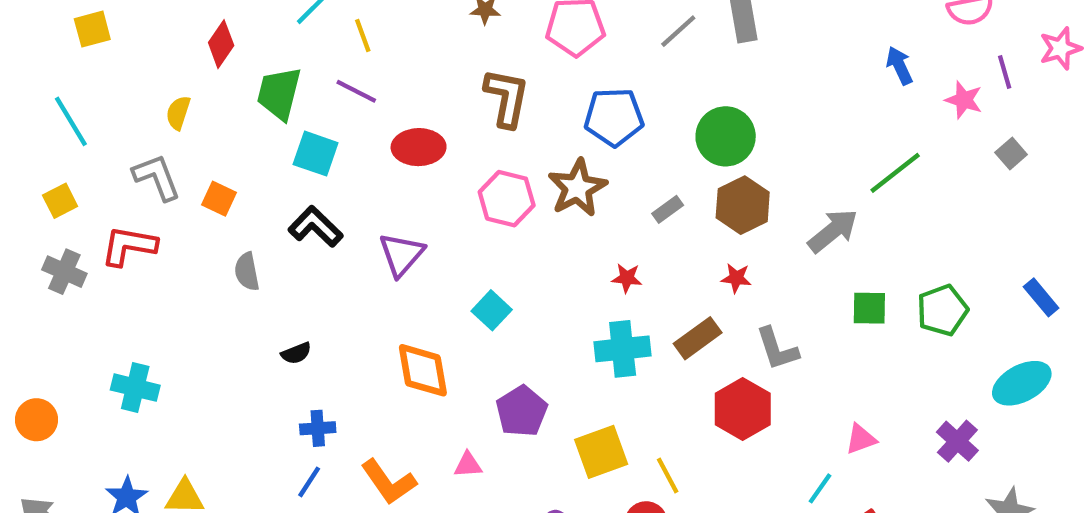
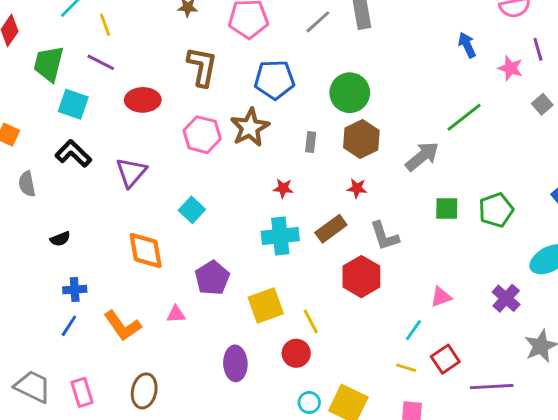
gray rectangle: (668, 209) -> (311, 142), turned -48

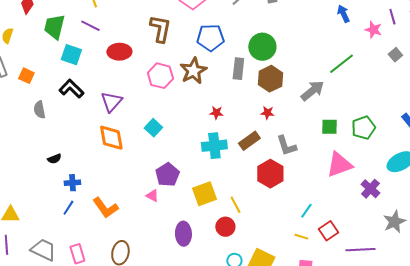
gray rectangle: (311, 142) -> (238, 69), moved, size x1.5
black semicircle: (60, 239) -> (54, 159), moved
orange diamond: (146, 250) -> (111, 138), moved
pink triangle: (441, 297) -> (339, 165), moved, size x1.8
pink triangle: (176, 314) -> (152, 196), moved, turned 32

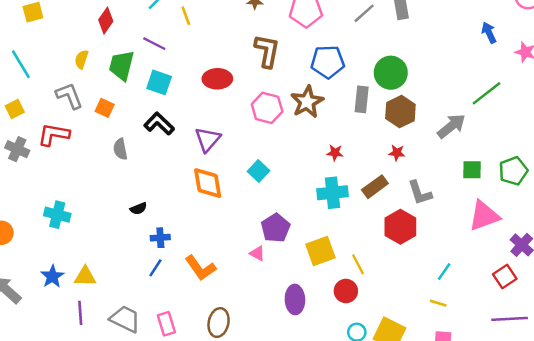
purple line: (90, 26) -> (154, 44), moved
green trapezoid: (54, 27) -> (122, 65), moved
red square: (328, 231) -> (505, 276), moved

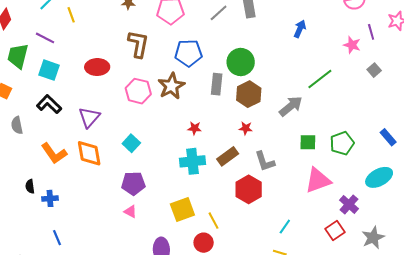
blue arrow: (489, 33) -> (300, 29), moved, turned 48
black semicircle: (139, 209) -> (30, 186), moved, turned 104
purple pentagon: (276, 228) -> (133, 183), moved, turned 30
blue line: (155, 268) -> (57, 238), moved, turned -56
orange L-shape: (200, 268) -> (54, 153), moved

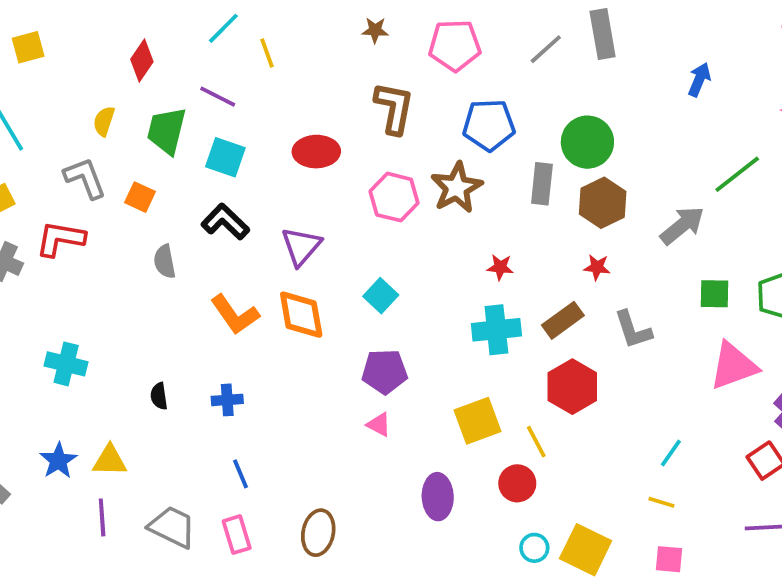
black semicircle: (30, 186) -> (159, 396), moved
red hexagon: (249, 189) -> (572, 387), moved

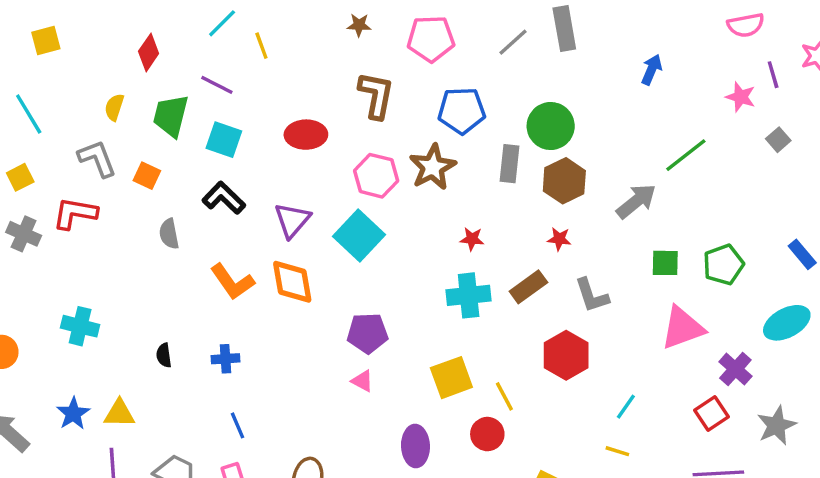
cyan square: (381, 296) -> (359, 236), moved, size x1.6
red hexagon: (572, 387) -> (566, 355), moved

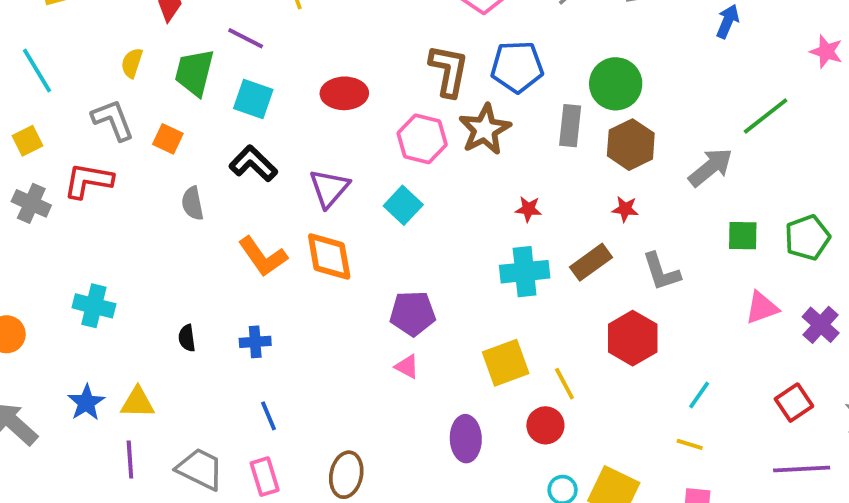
brown L-shape: (376, 95) -> (449, 71), moved
cyan square: (359, 236) -> (403, 205), size x0.7
pink triangle: (682, 328) -> (762, 308), size x0.7
purple cross: (735, 369) -> (821, 325), moved

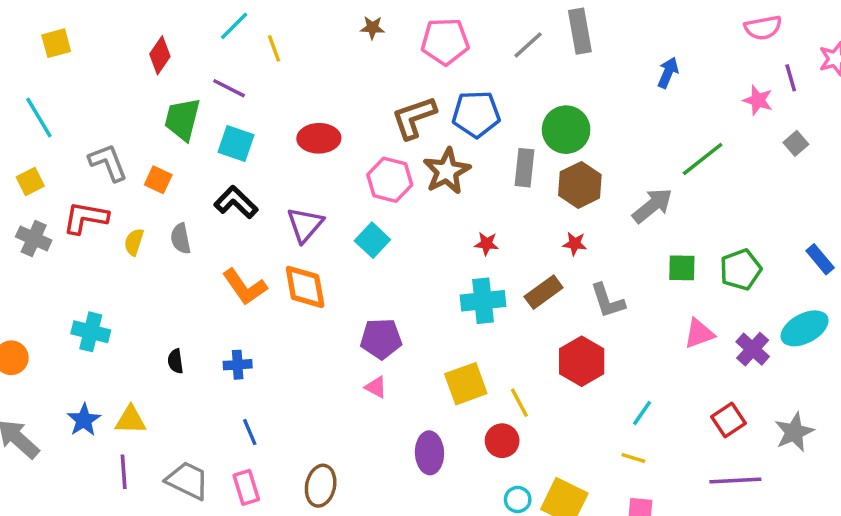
yellow semicircle: (132, 63) -> (134, 242), moved
brown L-shape: (449, 71) -> (414, 118), turned -120

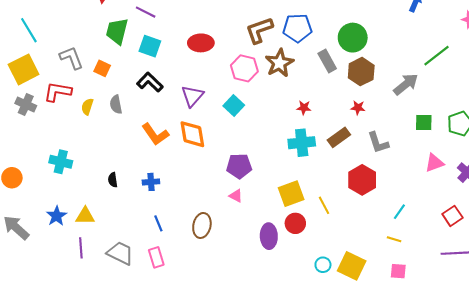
gray rectangle: (525, 168) -> (327, 61), turned -35
yellow square: (30, 181) -> (24, 69), size x1.8
red circle: (502, 441) -> (295, 223), moved
brown ellipse: (321, 486) -> (202, 225), moved

